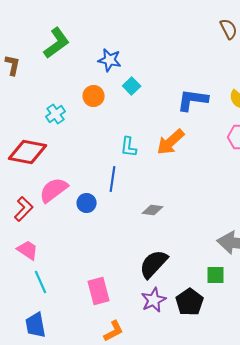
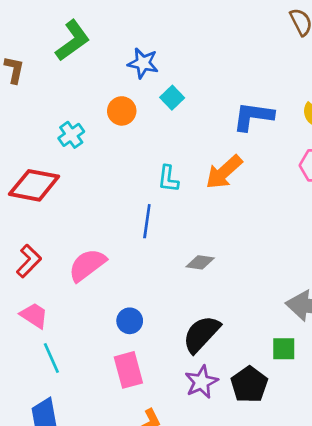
pink semicircle: (54, 190) -> (87, 265), moved
blue circle: (87, 203) -> (130, 321), moved

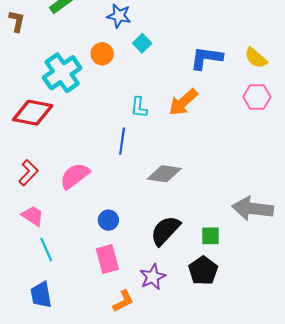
cyan cross: (71, 135) -> (62, 73), size x1.8
gray diamond: (200, 262) -> (164, 174), size x1.5
green square: (284, 349) -> (211, 236), moved
purple star: (201, 382) -> (153, 277), moved

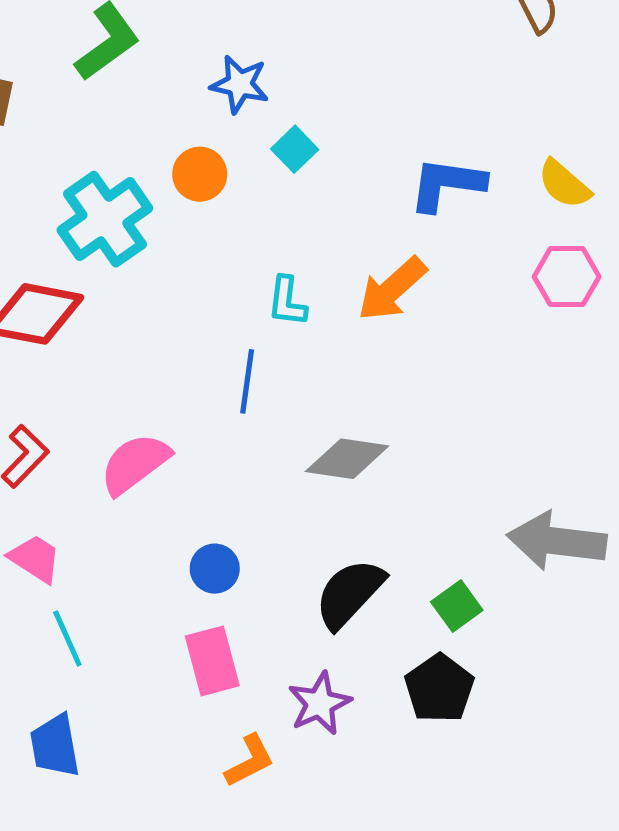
green square: (211, 236) -> (457, 606), turned -36

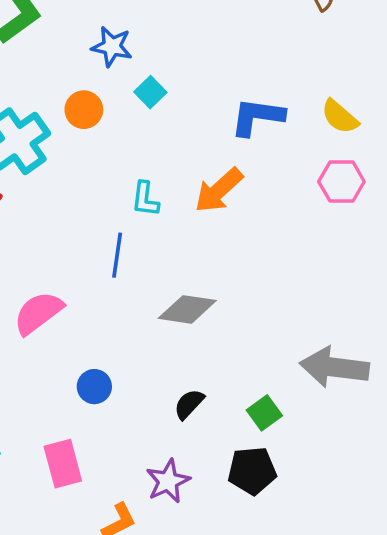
black semicircle: (350, 594) -> (189, 404), size x0.6
pink rectangle: (212, 661) -> (63, 464), moved
black pentagon: (439, 688) -> (252, 471), turned 30

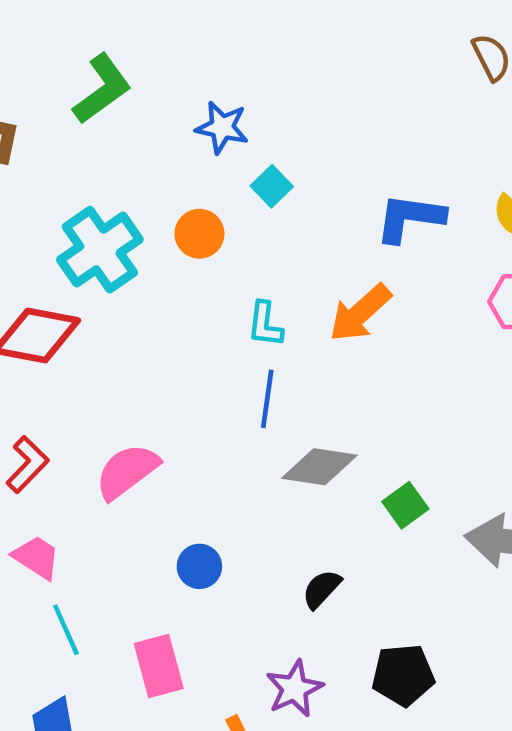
orange circle: (84, 110) -> (199, 234), moved
blue line: (117, 255) -> (267, 399), moved
green square: (264, 413) -> (405, 505), moved

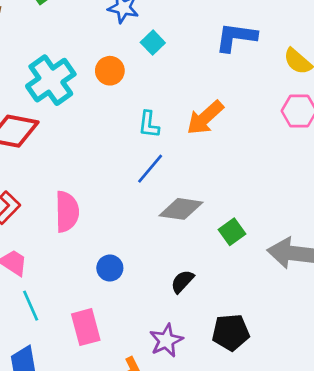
blue L-shape: (410, 218) -> (236, 37), moved
blue line: (267, 399) -> (150, 169), turned 32
pink semicircle: (127, 471) -> (67, 212), turned 126

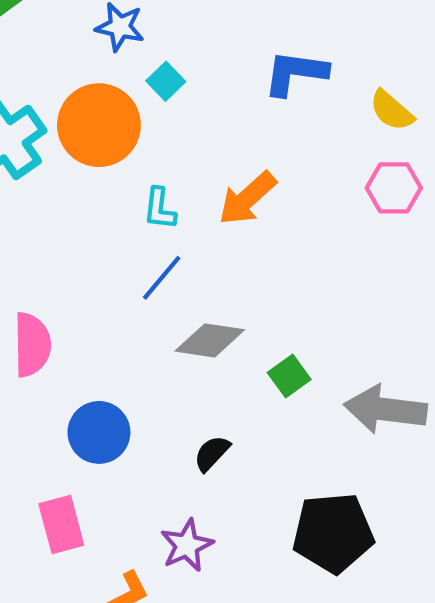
orange circle: (110, 71) -> (99, 125), size x1.8
blue circle: (110, 268) -> (99, 432), size x1.5
black pentagon: (231, 332) -> (333, 533), moved, size x1.4

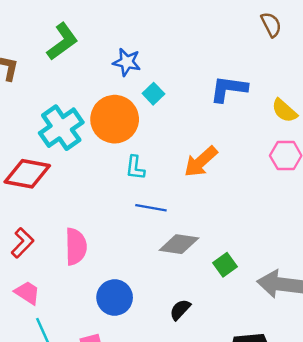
cyan L-shape: (160, 209) -> (135, 168), moved
blue line: (162, 278) -> (151, 208), turned 60

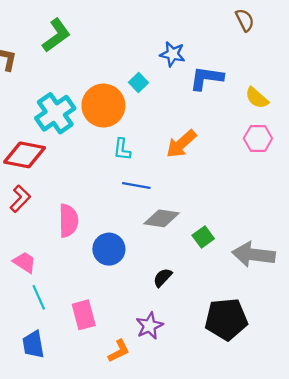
blue star: (127, 62) -> (172, 54), moved
red L-shape: (22, 243) -> (20, 199), moved
blue circle: (115, 298) -> (109, 249), moved

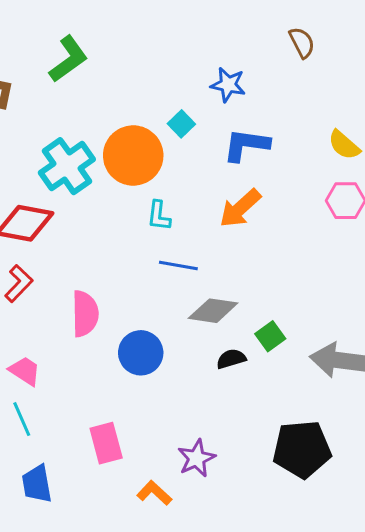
brown semicircle: (245, 20) -> (302, 43), moved
blue L-shape: (206, 78) -> (246, 145), moved
black semicircle: (163, 278) -> (231, 359), moved, turned 30
cyan line: (39, 297) -> (22, 419), moved
orange L-shape: (119, 351) -> (154, 493), turned -110

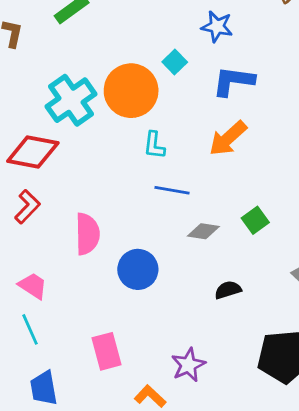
gray diamond: (213, 311) -> (203, 231), size x0.7
green square: (270, 336) -> (255, 220), moved
black semicircle: (231, 359) -> (228, 290), moved

